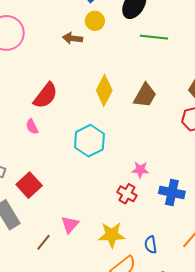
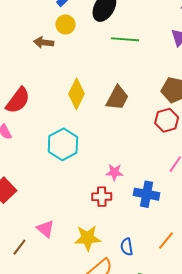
red cross: (127, 194) -> (102, 197), turned -30
pink triangle: (70, 225) -> (45, 229), turned -30

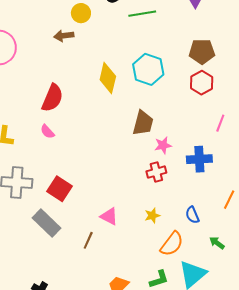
brown trapezoid: (117, 98) -> (143, 123), moved
cyan hexagon: (63, 144) -> (148, 69), moved
yellow star: (88, 238) -> (152, 216), size x0.6

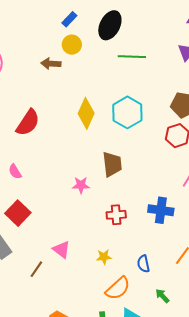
brown trapezoid: (143, 123) -> (112, 164), turned -32
pink semicircle: (47, 132) -> (15, 172), moved
pink star: (163, 145) -> (81, 185), moved

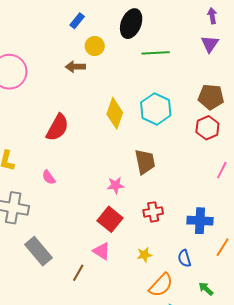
blue rectangle: (69, 19) -> (77, 21), moved
blue cross: (161, 210) -> (200, 221), moved
red square: (18, 213) -> (110, 219), moved

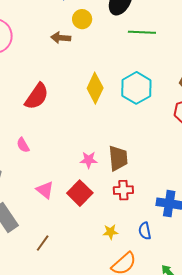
brown trapezoid: (145, 162) -> (118, 158), moved
pink triangle: (102, 251) -> (45, 190), moved
blue semicircle: (184, 258) -> (145, 231), moved

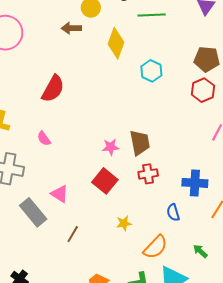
yellow diamond: (95, 88) -> (116, 43), moved
cyan hexagon: (136, 88) -> (151, 71), size x0.7
pink triangle: (45, 190) -> (60, 194), moved
yellow star: (110, 232) -> (124, 223), moved

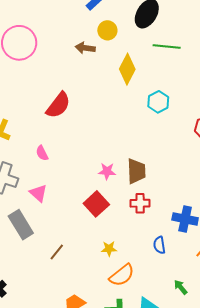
pink triangle: (60, 194) -> (38, 193), moved
orange semicircle: (155, 247) -> (122, 275), moved

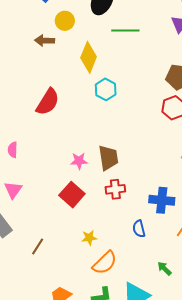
cyan hexagon: (158, 102) -> (106, 89), moved
red semicircle: (58, 105) -> (48, 102), moved
pink semicircle: (42, 153) -> (13, 150), turned 35
pink triangle: (38, 193) -> (13, 190), turned 30

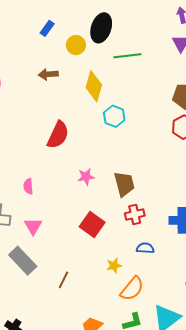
yellow circle: (65, 21) -> (76, 45), moved
pink star: (79, 161) -> (86, 177), moved
blue semicircle: (139, 229) -> (145, 248), moved, turned 114

